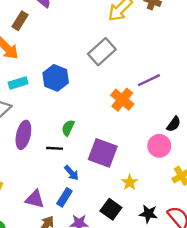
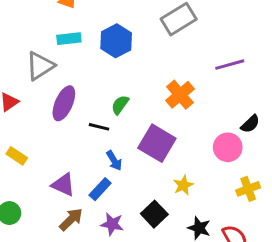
orange cross: (122, 100) -> (180, 95), moved

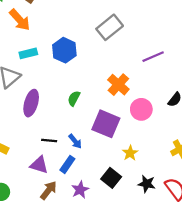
black line: (99, 127) -> (49, 141), moved
pink circle: (228, 147) -> (141, 109), moved
purple star: (112, 224) -> (80, 190), turned -30

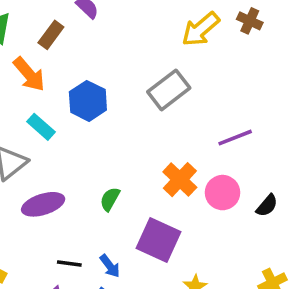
blue hexagon: (64, 50) -> (88, 101), moved
cyan rectangle: (28, 53) -> (41, 127), turned 54
purple ellipse: (31, 103) -> (43, 204), turned 55
pink circle: (141, 109) -> (223, 193), moved

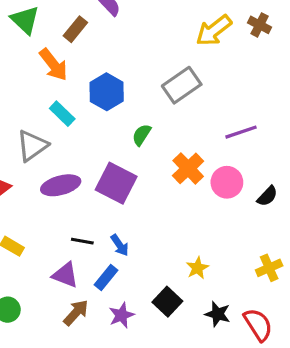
green semicircle: (110, 199) -> (142, 135), moved
purple square: (159, 240) -> (116, 183), moved

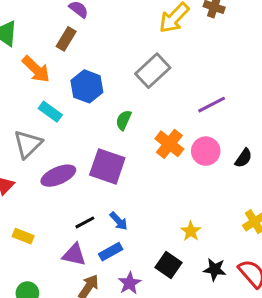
brown rectangle: (75, 29) -> (66, 39), moved
black line: (82, 241) -> (85, 222), turned -30
blue rectangle: (106, 277) -> (111, 252), turned 30

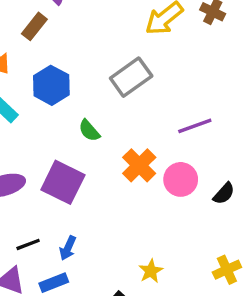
green semicircle: (124, 120) -> (89, 131), turned -72
blue arrow: (119, 221) -> (68, 248), turned 60

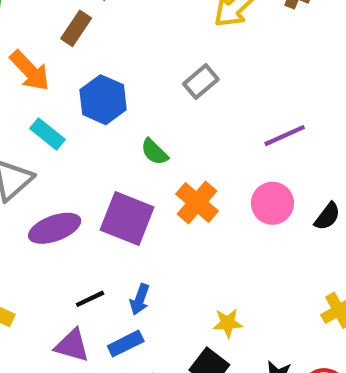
gray rectangle: (131, 77) -> (201, 82), size x0.7
orange cross: (139, 165) -> (197, 202), moved
yellow star: (151, 271) -> (228, 323), moved, turned 30

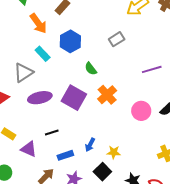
pink circle: (272, 203) -> (141, 111), moved
blue arrow: (140, 299) -> (90, 145), moved
purple triangle: (72, 345) -> (29, 149), moved

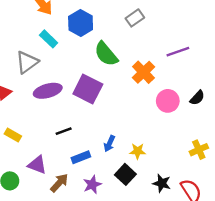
green semicircle: (91, 69) -> (106, 54), size x1.6
orange cross: (107, 95) -> (143, 72), moved
purple triangle: (29, 149) -> (37, 165), moved

